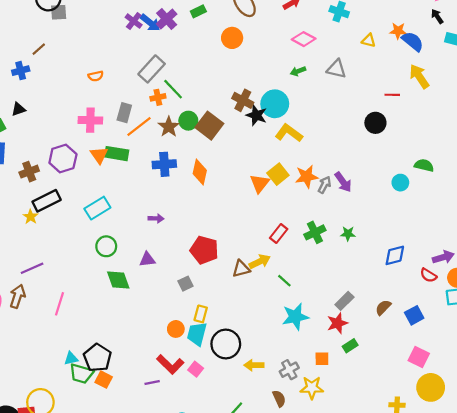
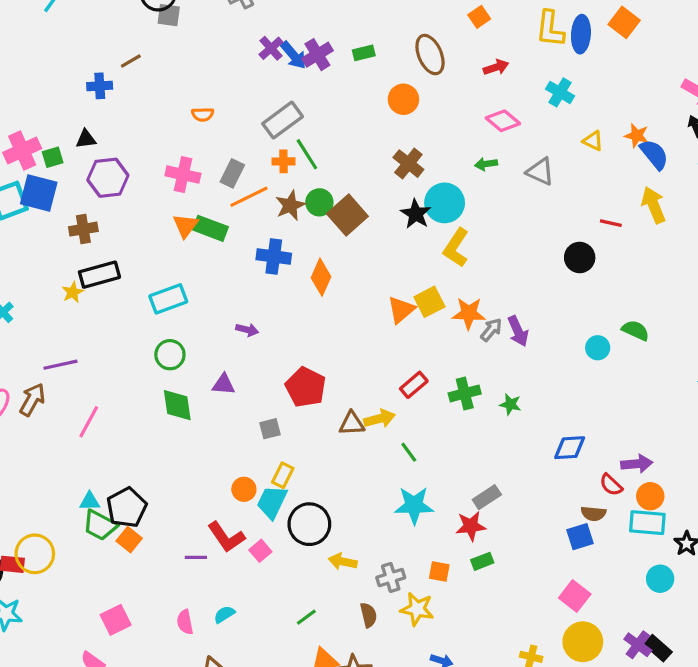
brown cross: (243, 100) -> (408, 164), moved
yellow L-shape: (289, 133) -> (456, 248), turned -104
purple hexagon: (63, 158) -> (108, 178), moved
brown semicircle: (383, 307) -> (593, 514), moved, turned -140

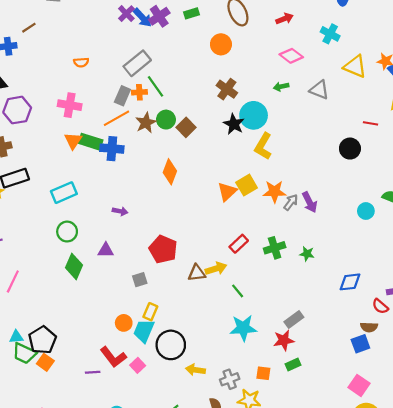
yellow triangle: (593, 141) -> (355, 66), size x1.6
gray rectangle: (232, 173) -> (122, 96), moved
brown square: (347, 215) -> (186, 127), size x0.7
blue cross: (274, 256) -> (112, 149), moved
green diamond: (177, 405) -> (74, 266), turned 35

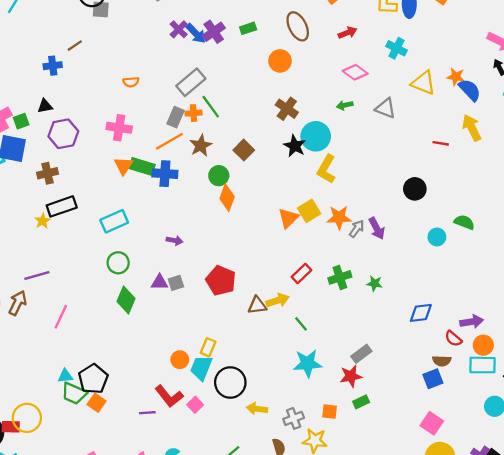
green circle: (166, 120) -> (219, 176), moved
black circle: (350, 149) -> (415, 189), moved
gray square: (140, 280) -> (176, 283), moved

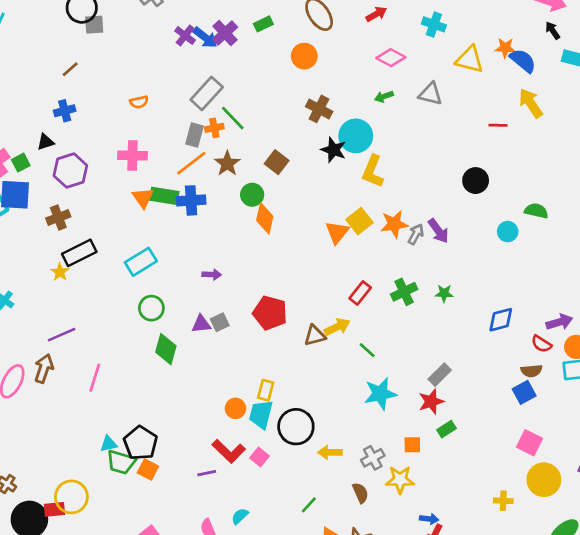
blue cross: (53, 66) -> (65, 111), moved

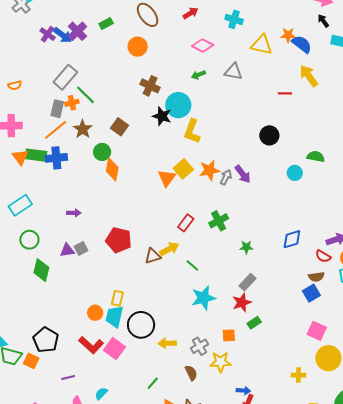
green star: (444, 293) -> (246, 247), moved
black pentagon: (141, 443) -> (46, 340), moved
pink square: (259, 457) -> (114, 349), size x1.5
purple line: (207, 473) -> (68, 378), moved

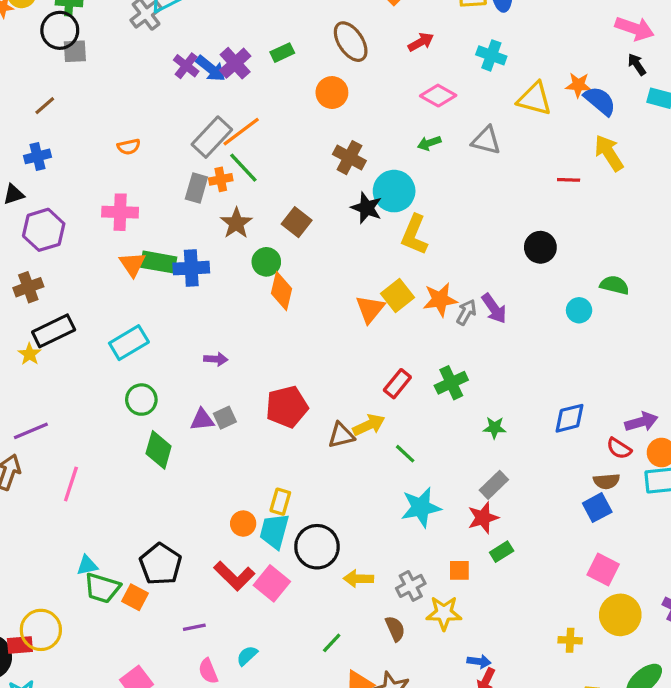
orange line: (56, 130) -> (241, 132), moved
red pentagon: (119, 240) -> (287, 407), turned -30

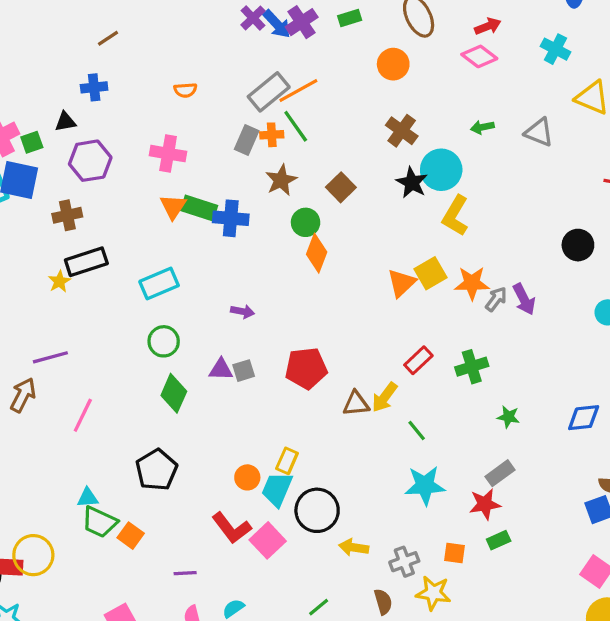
pink diamond: (438, 96) -> (479, 56), moved
yellow arrow: (369, 425) -> (385, 397), turned 144
black pentagon: (161, 564) -> (156, 470), moved

